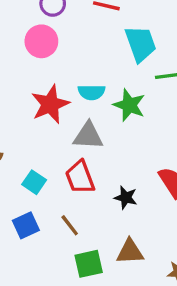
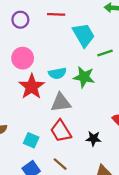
pink circle: (41, 41) -> (23, 58), moved

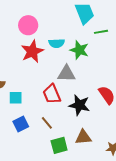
gray triangle: (61, 103) -> (67, 74), moved
black star: (94, 139) -> (79, 105), size x1.5
cyan square: (31, 140) -> (16, 98), moved, turned -32

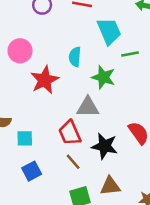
pink circle: (28, 25) -> (20, 51), moved
cyan semicircle: (57, 43) -> (75, 57), moved, turned 98
brown line: (47, 123) -> (73, 162), moved

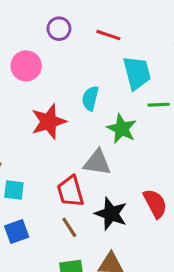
pink circle: (20, 51) -> (26, 66), moved

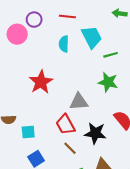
pink circle: (26, 66) -> (17, 34), moved
cyan semicircle: (90, 98) -> (64, 44), moved
green star: (122, 129) -> (108, 82), moved

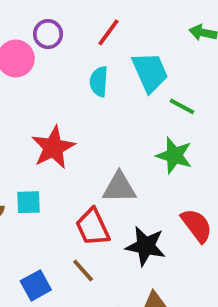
red line: (67, 17) -> (108, 32), turned -63
green line: (111, 55) -> (182, 106), turned 40
cyan square: (28, 132) -> (29, 202), moved
brown line: (70, 148) -> (83, 270), moved

